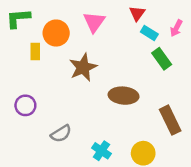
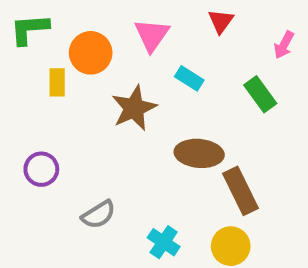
cyan rectangle: (149, 33) -> (189, 78), moved
brown rectangle: (170, 120) -> (241, 191), moved

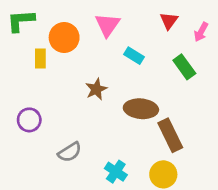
red triangle: (221, 21) -> (169, 21), moved
brown star: (134, 108) -> (96, 89), moved, size x0.7

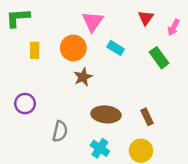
orange circle: (64, 37) -> (73, 48), moved
brown ellipse: (141, 109) -> (106, 114), moved
brown rectangle: (170, 135) -> (147, 117), size x0.6
gray semicircle: (70, 152) -> (60, 131), turned -45

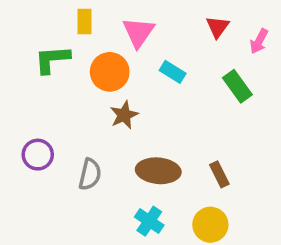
green L-shape: (18, 18) -> (52, 59), moved
yellow rectangle: (35, 50) -> (85, 22), moved
gray semicircle: (60, 131) -> (90, 174), moved

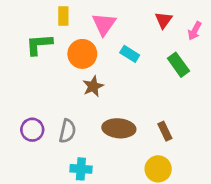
purple circle: (38, 155) -> (32, 130), moved
cyan cross: (149, 221) -> (81, 169), moved, turned -30

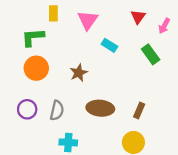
orange circle: (82, 54) -> (36, 68), moved
brown rectangle: (165, 131) -> (139, 110), turned 49

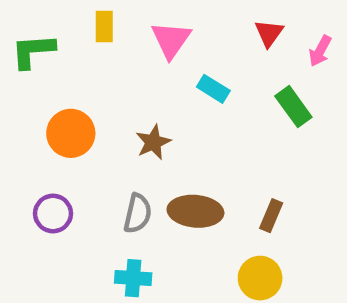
green L-shape: (33, 37) -> (33, 51), moved
gray semicircle: (57, 110) -> (138, 213), moved

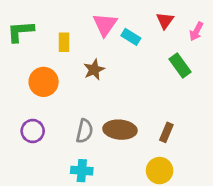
yellow rectangle: (104, 26) -> (64, 42), moved
cyan rectangle: (213, 89) -> (131, 37), moved
brown star: (153, 142) -> (94, 70), moved

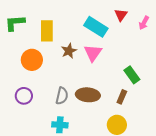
pink triangle: (105, 25) -> (93, 53), moved
cyan rectangle: (131, 37) -> (96, 27), size x1.6
yellow rectangle: (64, 42) -> (47, 31), size x1.5
green rectangle: (180, 65) -> (132, 75), moved

